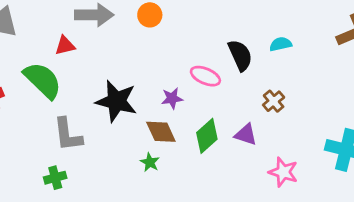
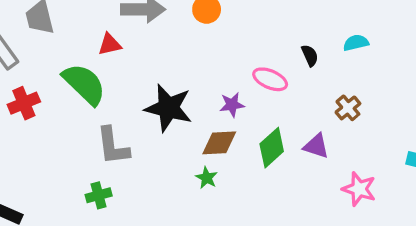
black semicircle: (240, 55) -> (310, 55), size x0.6
brown diamond: (161, 132) -> (219, 143), turned -68

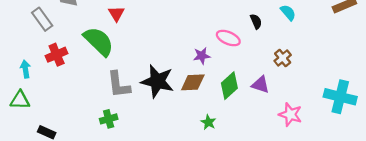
cyan semicircle: (356, 43) -> (288, 13), turned 63
red triangle: (110, 44) -> (116, 14), turned -49
black star: (168, 108) -> (157, 81), moved
green star: (207, 178) -> (208, 122), moved

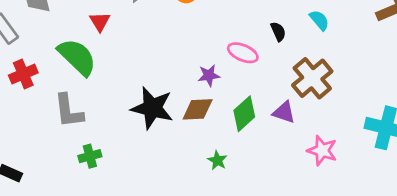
brown cross: (283, 58) -> (312, 78), size x1.8
gray L-shape: (119, 85) -> (69, 111), moved

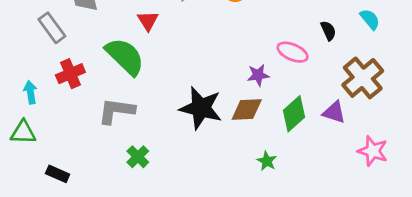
gray L-shape: (69, 111) -> (116, 111), turned 105
green cross: (90, 156) -> (138, 157), turned -30

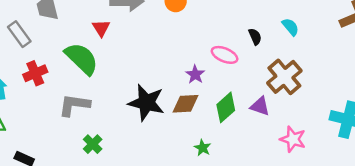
purple star: (258, 75) -> (195, 74), turned -30

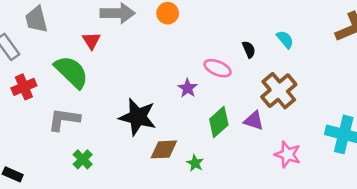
brown diamond: (185, 104) -> (164, 149), moved

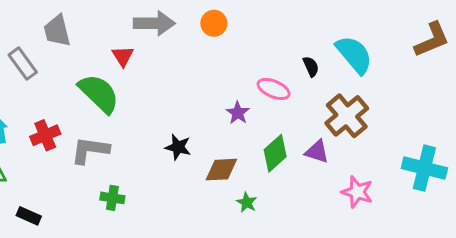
cyan semicircle: (285, 39) -> (354, 55), size x1.8
red cross: (24, 87) -> (45, 135), moved
black star: (138, 117) -> (178, 147), size x0.6
brown diamond: (164, 149) -> (221, 170), moved
green cross: (83, 159) -> (112, 198), turned -36

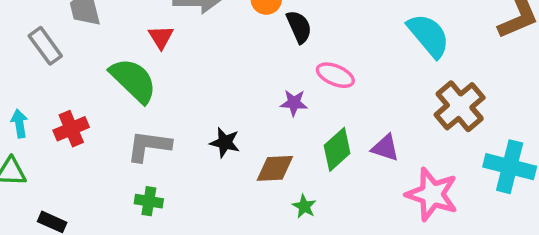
black semicircle: (311, 67) -> (299, 27), moved, size x1.4
purple star: (238, 113) -> (294, 103), turned -30
brown cross: (347, 116) -> (460, 106), moved
gray L-shape: (90, 150) -> (149, 146), moved
pink star: (357, 192) -> (432, 194), size x1.4

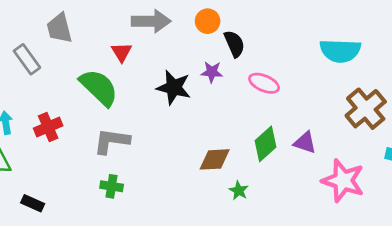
cyan semicircle: (429, 35) -> (340, 51), turned 132
purple star: (294, 103) -> (212, 72), moved
black star: (225, 142) -> (174, 87), moved, size x1.4

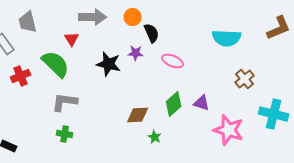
brown cross: (366, 109) -> (245, 79), size x0.7
red cross: (48, 127) -> (21, 76), moved

